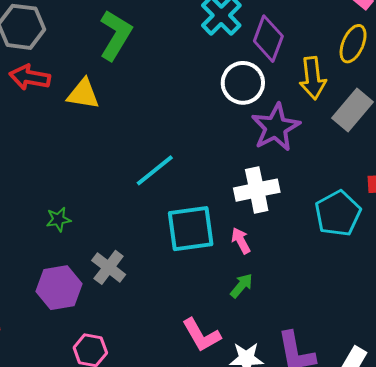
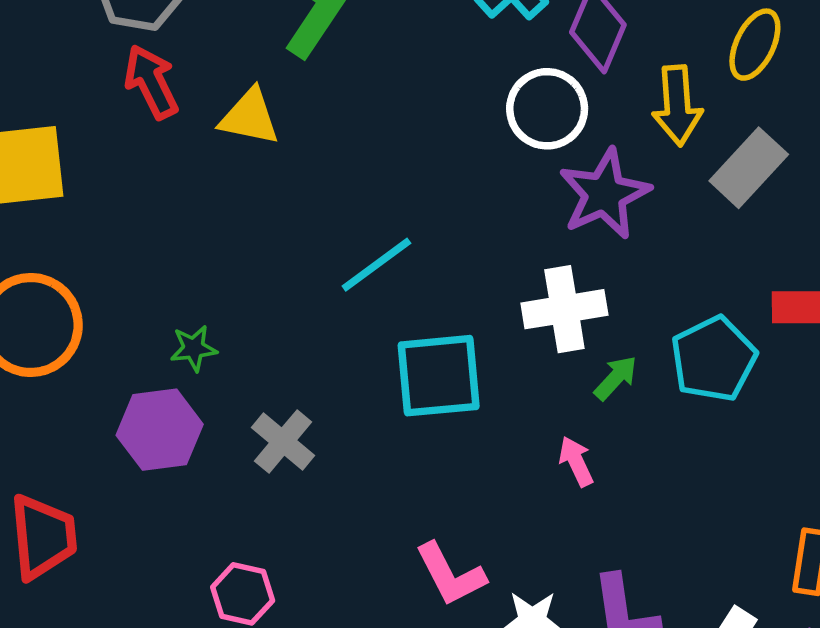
red arrow: (30, 77) -> (151, 82), turned 51
pink arrow: (241, 241) -> (576, 461), moved
green arrow: (241, 286) -> (616, 378), moved
purple hexagon: (59, 288) -> (160, 430), moved

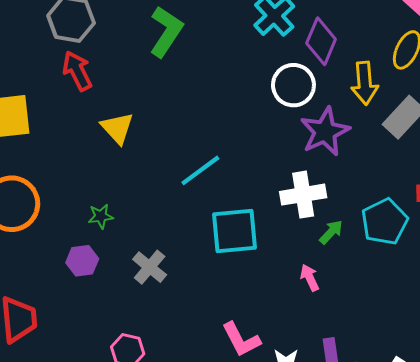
yellow triangle: (249, 117) -> (117, 128), moved, turned 36
purple hexagon: (160, 430) -> (82, 261), size x0.7

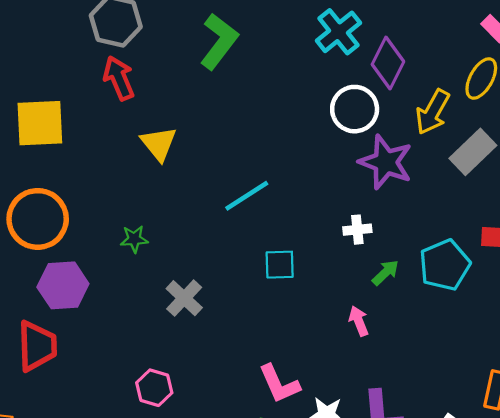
yellow arrow: (365, 83) -> (433, 112), turned 30
purple star: (325, 132) -> (386, 162), turned -30
white cross: (303, 195) -> (357, 230), size x0.6
cyan square: (234, 231) -> (280, 265), size x0.6
purple hexagon: (82, 261) -> (63, 285), moved, size x1.4

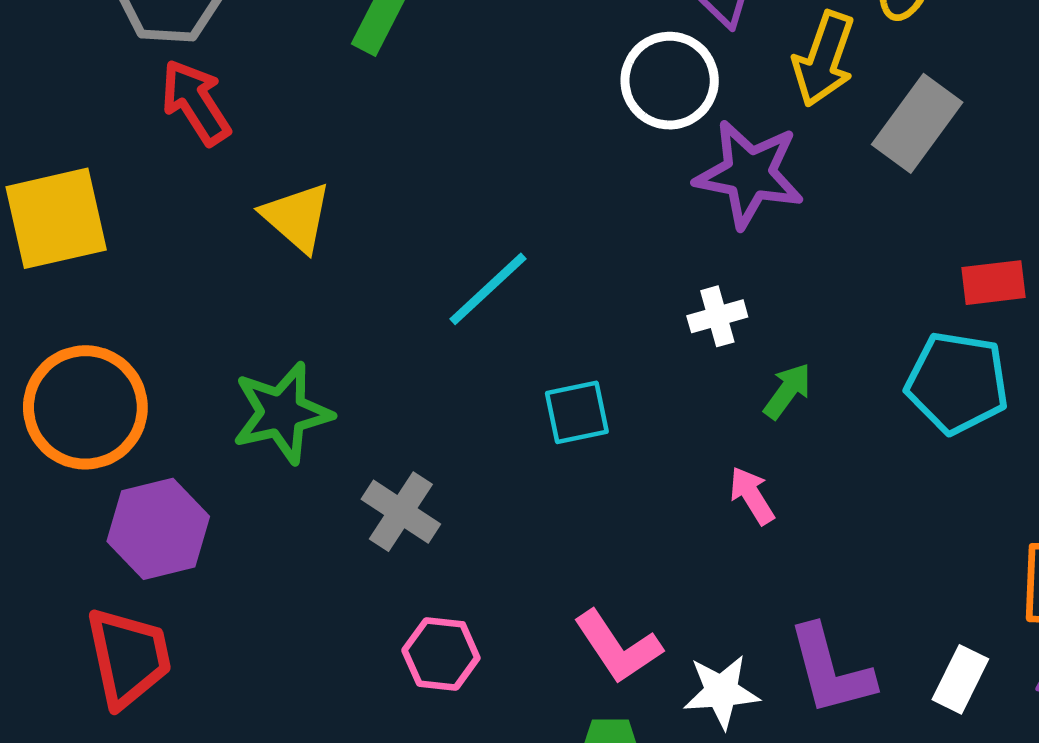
green star: (134, 239) -> (282, 413), size x1.8
cyan pentagon: (445, 265) -> (957, 383), moved, turned -30
pink hexagon: (154, 388) -> (441, 654), moved

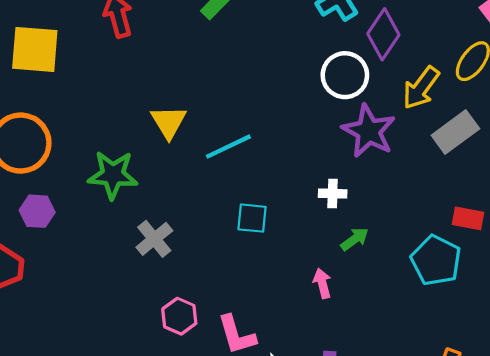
yellow triangle: (297, 217) -> (169, 122), moved
purple hexagon: (158, 529) -> (37, 211), size x0.7
pink hexagon: (441, 654) -> (179, 316), moved

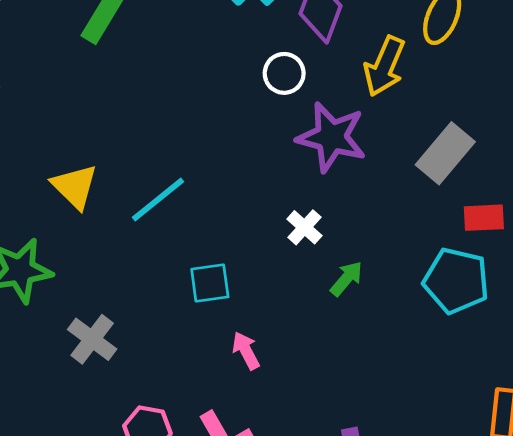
white circle: (345, 75) -> (284, 73), size x0.7
gray rectangle: (455, 132) -> (445, 153), moved
white cross: (333, 194) -> (305, 227), turned -36
pink arrow: (322, 283) -> (246, 351), moved

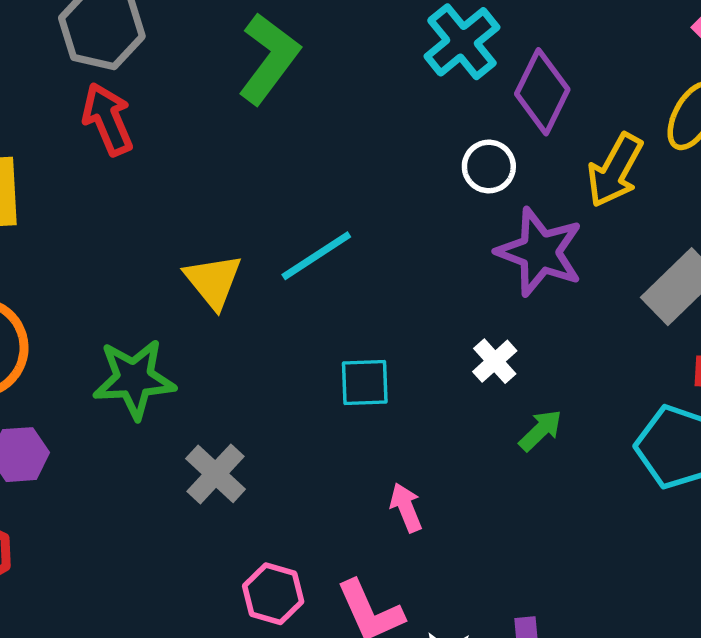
cyan line: (158, 200) -> (316, 256), moved
cyan square: (210, 283) -> (365, 383), moved

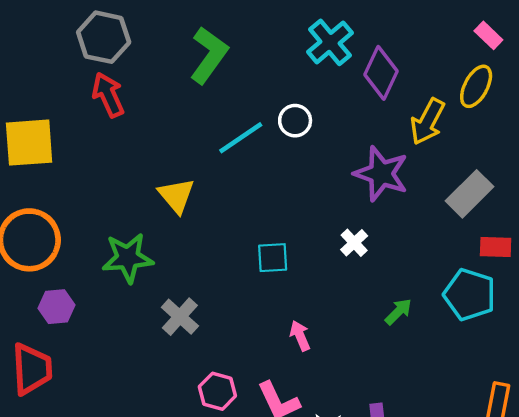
white circle: (489, 167) -> (295, 121), moved
cyan line: (316, 256) -> (241, 138), moved
green arrow: (541, 430) -> (398, 312), moved

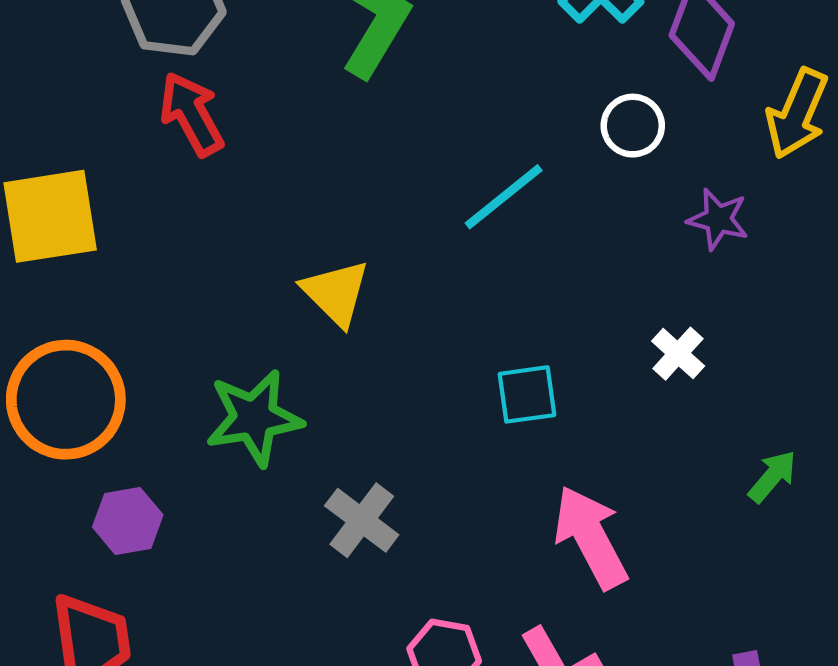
white circle: (295, 121) -> (633, 126), moved
cyan line: (241, 138) -> (504, 197), moved
purple star: (381, 174) -> (718, 219), size x0.6
pink arrow: (300, 336) -> (591, 537), size x1.8

